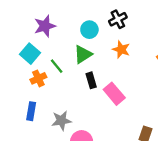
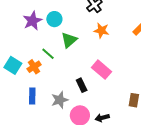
cyan circle: (89, 30) -> (54, 19), moved
cyan square: (30, 54) -> (13, 65), moved
black rectangle: (91, 80) -> (82, 85), moved

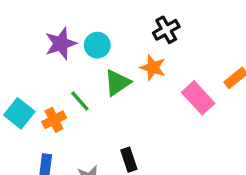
orange star: (101, 31) -> (153, 68), moved
pink rectangle: (101, 70) -> (198, 98), moved

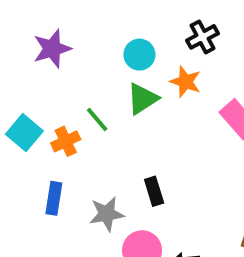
purple star: (61, 44) -> (52, 49), moved
cyan circle: (97, 45) -> (139, 55), moved

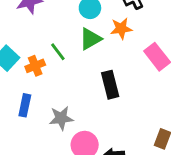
orange star: (185, 82) -> (121, 28), turned -30
black rectangle: (154, 191) -> (110, 85), moved, size x1.4

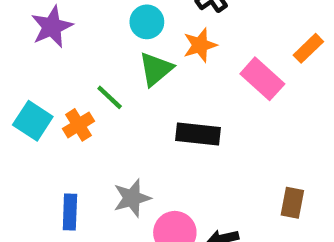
black rectangle: (110, 85) -> (198, 134), turned -60
blue rectangle: (25, 105) -> (70, 212), moved

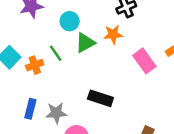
cyan circle: (147, 22) -> (70, 21), moved
black rectangle: (198, 134) -> (100, 98), moved
blue rectangle: (70, 212) -> (30, 109), moved

